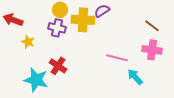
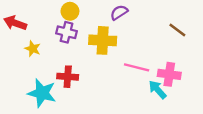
yellow cross: (83, 20) -> (103, 40), moved
pink cross: (152, 50) -> (169, 74), moved
red cross: (58, 66) -> (68, 77), turned -30

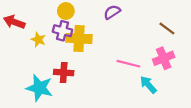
yellow cross: (103, 40) -> (79, 38), moved
yellow star: (33, 49) -> (38, 40), moved
pink cross: (169, 74) -> (164, 58), moved, turned -30

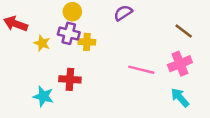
yellow cross: (79, 38) -> (87, 42), size x0.6
cyan arrow: (148, 85) -> (180, 98), moved
cyan star: (39, 88) -> (43, 96), size x0.7

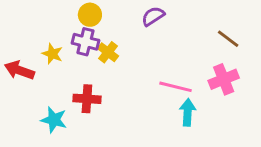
red arrow: (16, 24) -> (19, 70), moved
yellow cross: (87, 42) -> (108, 52), turned 35
cyan arrow: (180, 98) -> (188, 112), moved, turned 45

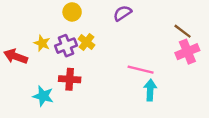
purple cross: (85, 42) -> (66, 46), moved, turned -35
pink cross: (224, 79) -> (187, 52), moved

